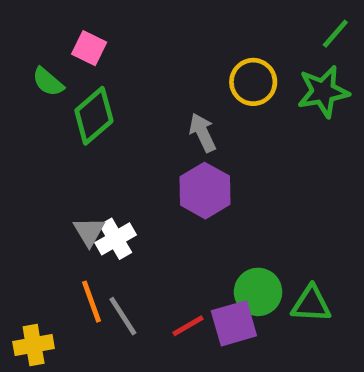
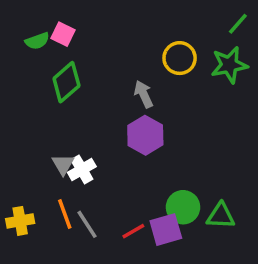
green semicircle: (48, 82) -> (37, 41), moved, turned -60
yellow cross: (34, 345) -> (20, 221), moved

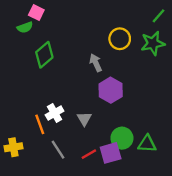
pink square: (63, 34) -> (36, 12), moved
purple hexagon: (145, 135) -> (111, 90), moved
gray triangle: (63, 164) -> (84, 119), moved
orange line: (65, 214) -> (40, 124), moved

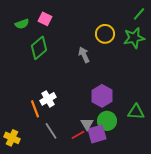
pink square: (36, 12) -> (45, 19), moved
purple hexagon: (111, 90) -> (102, 96), moved
gray triangle: (84, 119) -> (87, 124), moved
green triangle: (147, 144) -> (136, 112), moved
yellow cross: (13, 147) -> (12, 138), moved, turned 35

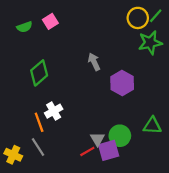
pink square: (45, 19) -> (50, 21), turned 32
yellow circle: (105, 34) -> (138, 18), moved
green diamond: (39, 48) -> (39, 73), moved
purple hexagon: (102, 96) -> (122, 83), moved
gray line: (51, 131) -> (38, 147), moved

